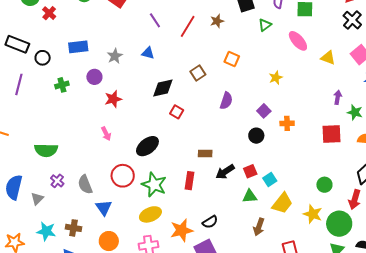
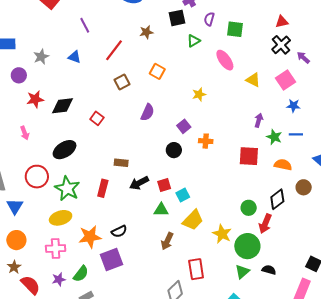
red line: (188, 26) -> (114, 50), moved
black diamond: (163, 88) -> (63, 106), moved
green circle: (324, 185) -> (249, 208), moved

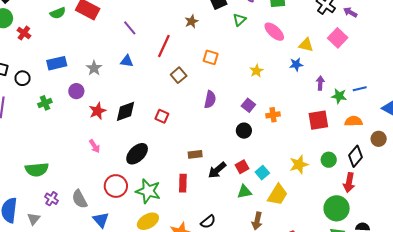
blue star: (293, 106) -> (296, 64), moved
green circle: (249, 208) -> (329, 160), moved
yellow star: (222, 234) -> (299, 164), moved, turned -30

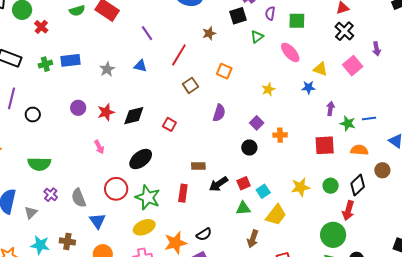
purple arrow: (350, 12) -> (377, 49), moved, turned -136
black circle: (23, 78) -> (33, 115), moved
purple circle: (76, 91) -> (78, 108), moved
green cross: (45, 103) -> (45, 64), moved

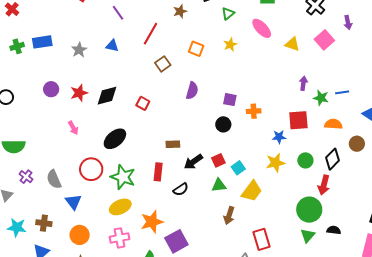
blue star: (308, 87) -> (279, 137), moved
yellow star: (268, 89) -> (230, 45), moved
purple square: (257, 123) -> (230, 100), turned -32
black semicircle: (204, 234) -> (181, 189), moved

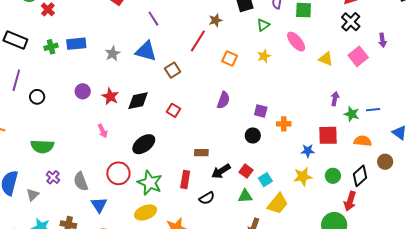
red line: (150, 34) -> (198, 41), moved
blue triangle: (112, 46) -> (146, 51), size x1.6
brown square: (163, 64) -> (173, 70), moved
red star: (79, 93) -> (110, 96), turned -30
red square: (218, 160) -> (246, 171), turned -32

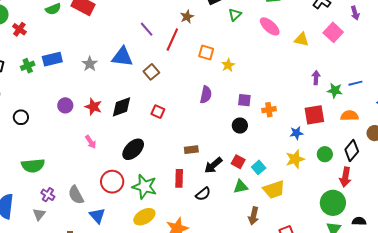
purple line: (153, 19) -> (147, 29), moved
yellow star: (264, 56) -> (228, 65), moved
gray triangle: (33, 195) -> (39, 214), moved
yellow trapezoid: (278, 204) -> (274, 189), turned 40

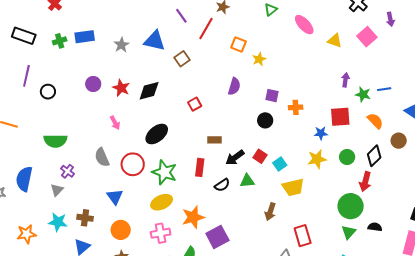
red square: (158, 112) -> (195, 104), moved, turned 32
orange semicircle: (349, 116) -> (375, 121), turned 42
green triangle: (241, 187) -> (247, 181), moved
gray semicircle: (76, 195) -> (102, 157), moved

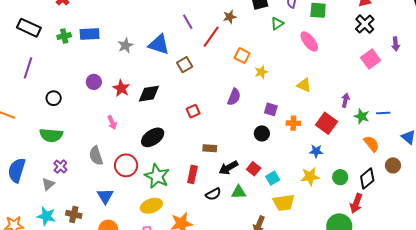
yellow triangle: (335, 41) -> (304, 85), moved
black circle: (48, 92) -> (54, 98), moved
red square: (340, 117) -> (327, 123), moved, turned 35

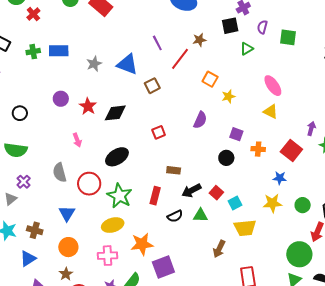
pink ellipse: (309, 42) -> (273, 86), moved

